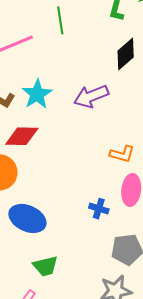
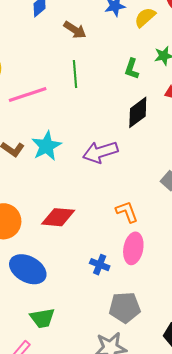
red diamond: (22, 136) -> (58, 217), moved
orange L-shape: (122, 154) -> (127, 212), turned -130

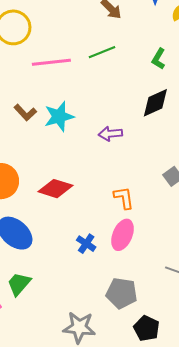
green line: (75, 74) -> (102, 52), turned 60
purple arrow: (100, 152) -> (110, 134), size x0.7
gray pentagon: (125, 307) -> (122, 293), moved
green trapezoid: (42, 318) -> (19, 284), turned 128

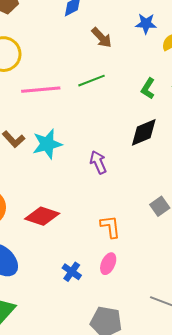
purple arrow: (110, 134) -> (98, 162), turned 70
pink ellipse: (122, 235) -> (108, 264), size x0.7

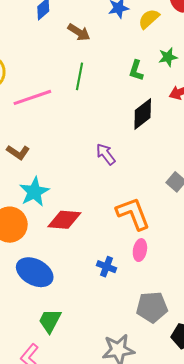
green line: (92, 81) -> (79, 76), turned -44
cyan star: (47, 144) -> (34, 192), moved
orange L-shape: (110, 227) -> (133, 214), size x1.5

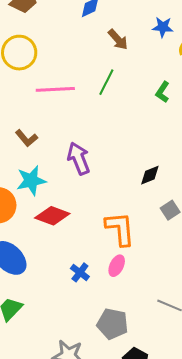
black diamond: (143, 114) -> (150, 175), moved, size x0.7
purple arrow: (106, 154) -> (79, 158), moved, size x1.4

